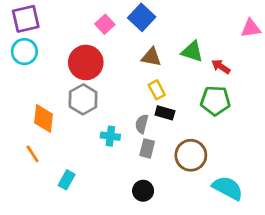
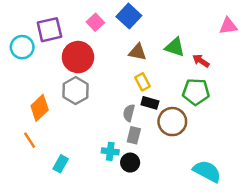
purple square: (26, 19) -> (49, 30), moved
orange diamond: (43, 118) -> (40, 108), turned 40
cyan cross: (110, 136) -> (110, 151), moved
brown circle: (191, 155) -> (172, 122), moved
black circle: (143, 191) -> (130, 163), moved

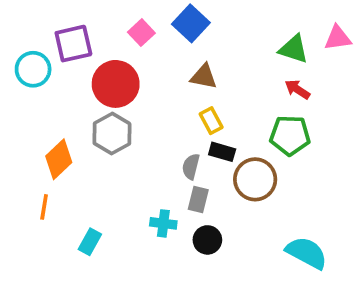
green triangle: (175, 47) -> (294, 49), moved
orange line: (30, 140) -> (44, 207), turned 42
black circle: (130, 163) -> (207, 240), moved

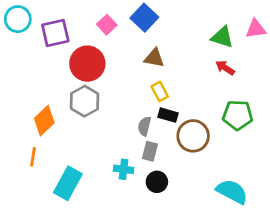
cyan circle: (33, 69) -> (18, 19), moved
green pentagon: (290, 135) -> (238, 115), moved
cyan rectangle: (90, 242) -> (68, 183), size x1.6

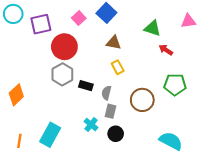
green triangle: (222, 37) -> (152, 28), moved
black rectangle: (168, 115) -> (86, 86), moved
orange diamond: (44, 121) -> (16, 95), moved
orange line: (33, 157) -> (19, 141), moved
cyan cross: (124, 169) -> (91, 125), turned 32

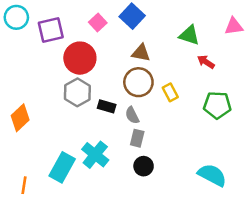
yellow rectangle: (118, 67) -> (170, 92), moved
gray semicircle: (106, 93) -> (132, 115), turned -40
brown circle: (142, 100) -> (138, 82), moved
cyan cross: (91, 125) -> (95, 155), moved, size x1.5
orange line: (19, 141) -> (24, 185), moved

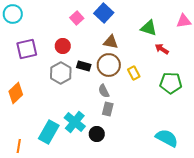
purple square: (51, 30) -> (27, 49), moved
red circle: (80, 58) -> (63, 46), size x0.6
black rectangle: (107, 106) -> (84, 66), moved
black circle: (144, 166) -> (97, 134), moved

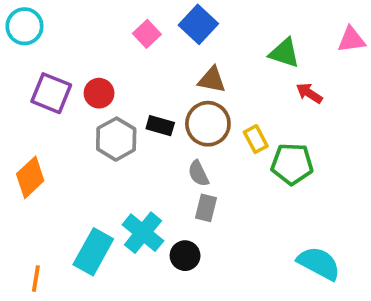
red circle: (63, 46) -> (99, 93), moved
purple square: (27, 49) -> (51, 93), turned 35
green pentagon: (171, 83) -> (292, 164), moved

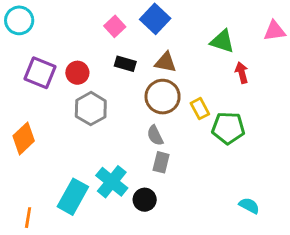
red arrow: (309, 93) -> (242, 73), turned 42
black rectangle: (160, 126) -> (125, 64), moved
cyan semicircle: (319, 263) -> (249, 206), size x0.6

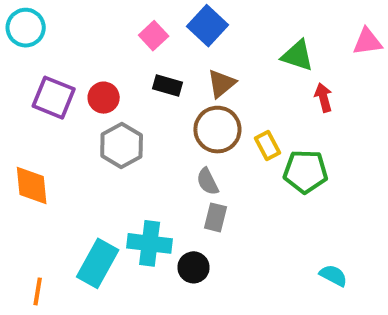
brown triangle: (166, 62) -> (221, 84), turned -50
orange diamond: (24, 138) -> (32, 185), turned -52
cyan cross: (112, 182) -> (150, 243), turned -32

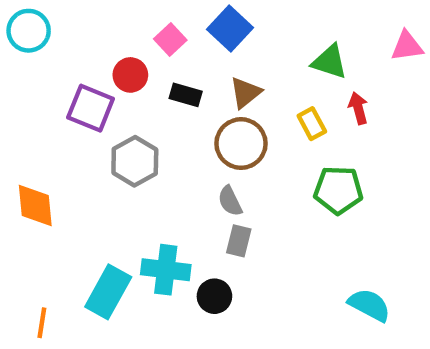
purple square: (54, 98) -> (91, 108), moved
red circle: (104, 98) -> (130, 75), moved
yellow rectangle: (267, 146) -> (312, 124), moved
cyan semicircle: (333, 275) -> (369, 305), size x1.4

